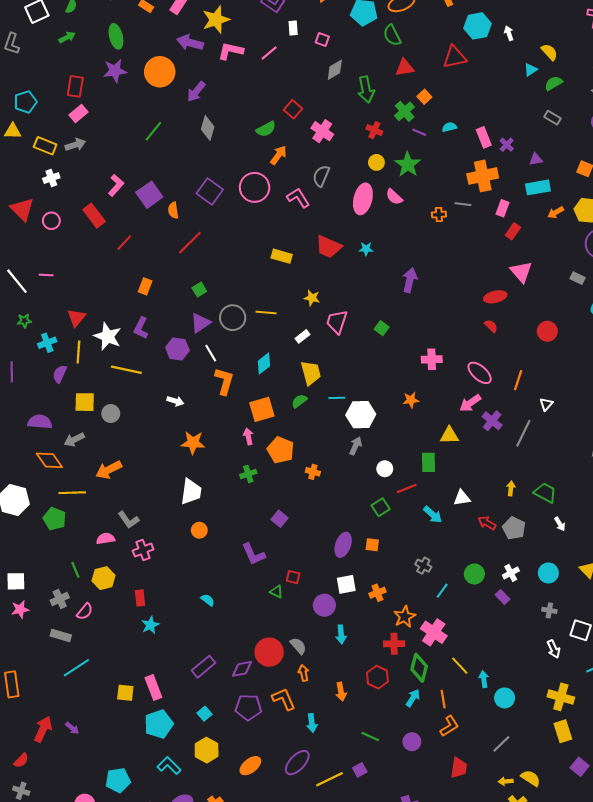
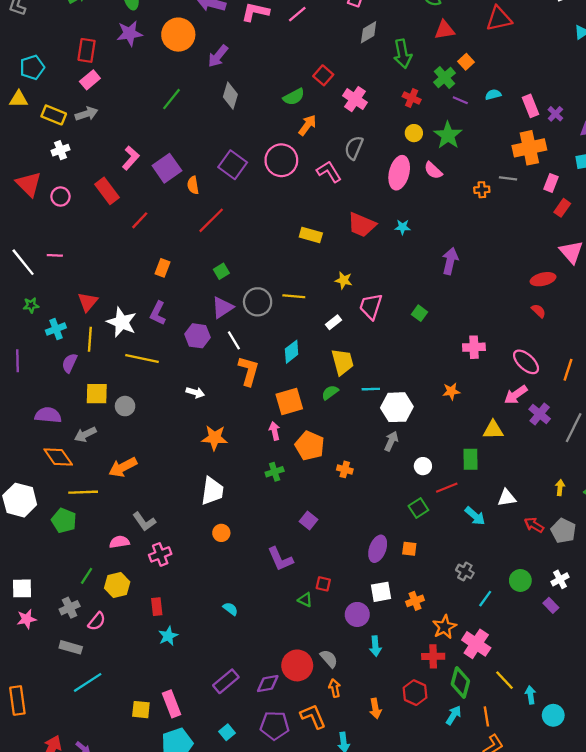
green line: (75, 570) -> (87, 576), turned 56

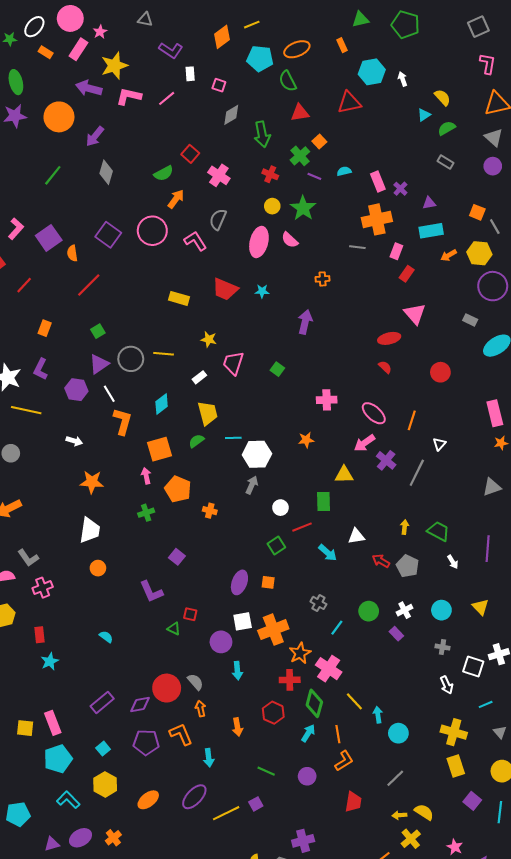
orange cross: (482, 190) -> (323, 279), moved
orange cross: (415, 601) -> (273, 630), size x1.8

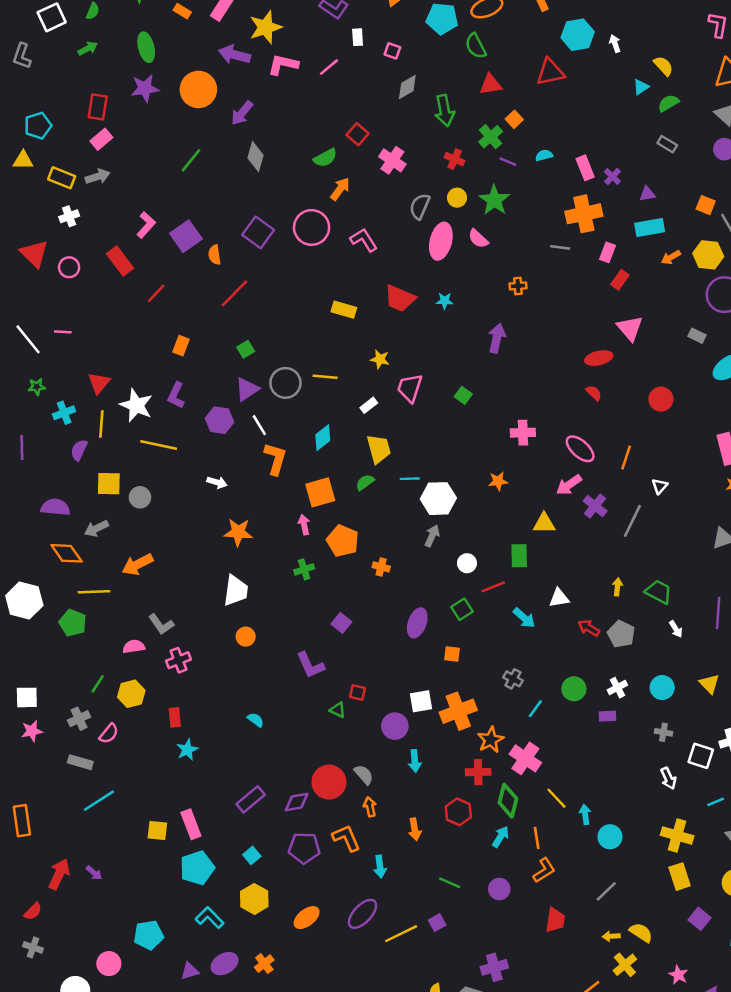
gray semicircle: (218, 219) -> (420, 206), moved
purple ellipse: (239, 582) -> (417, 623), moved
purple rectangle: (396, 634) -> (607, 716), turned -48

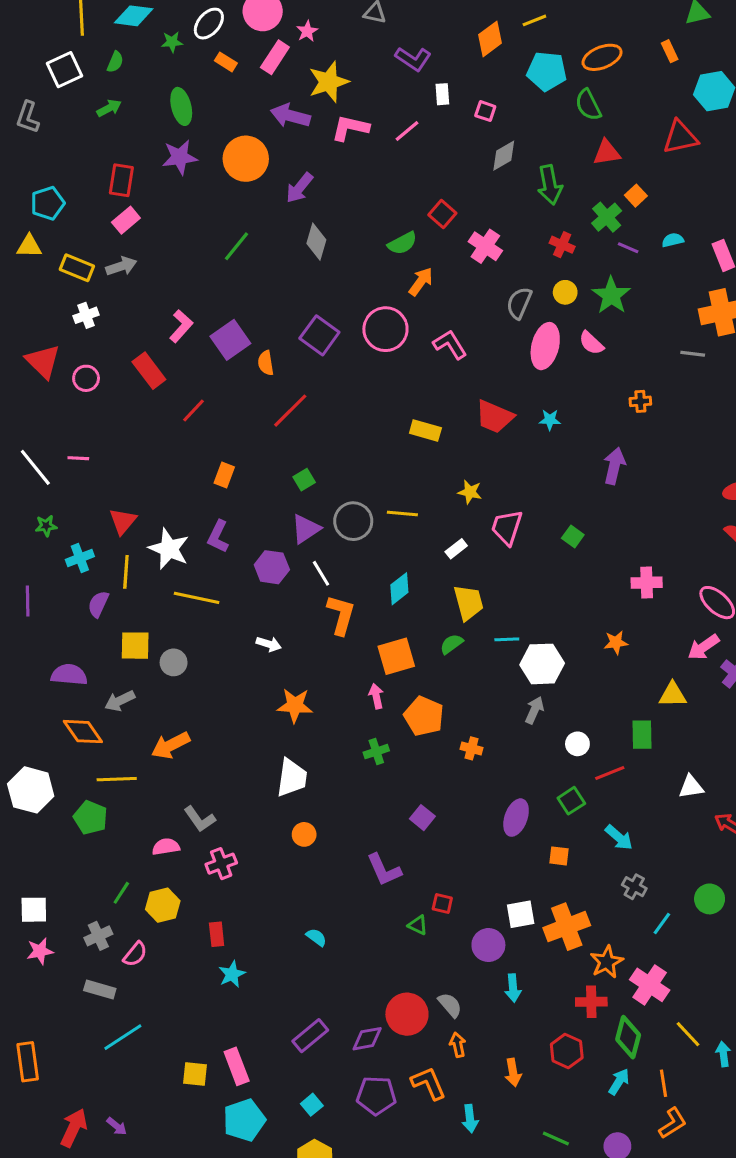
cyan arrow: (524, 618) -> (619, 838), moved

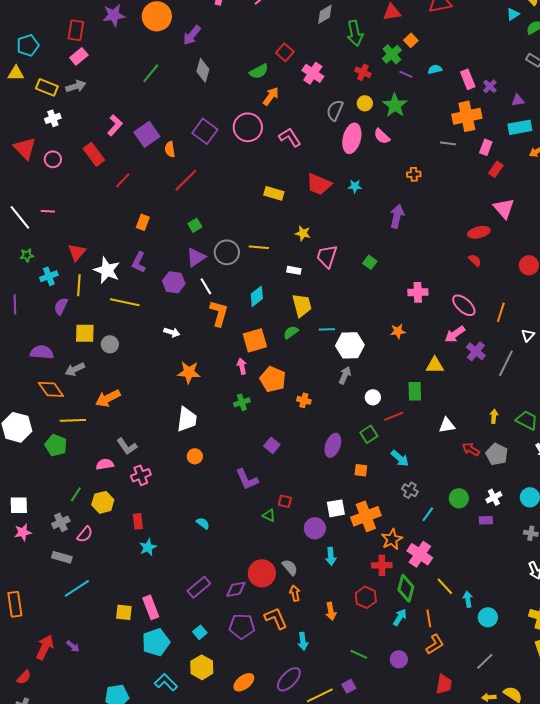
white rectangle: (456, 549) -> (294, 270), turned 48

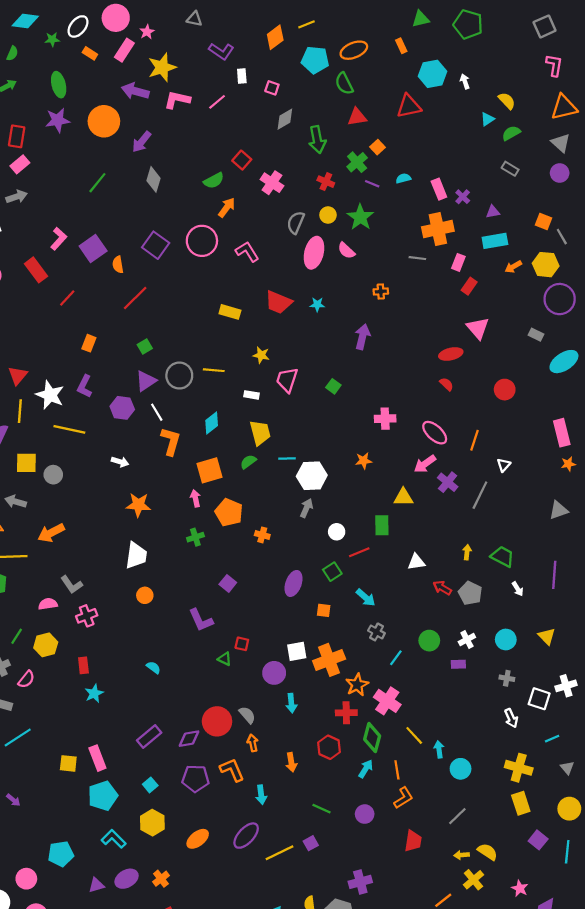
gray arrow: (75, 369) -> (16, 502), turned 42

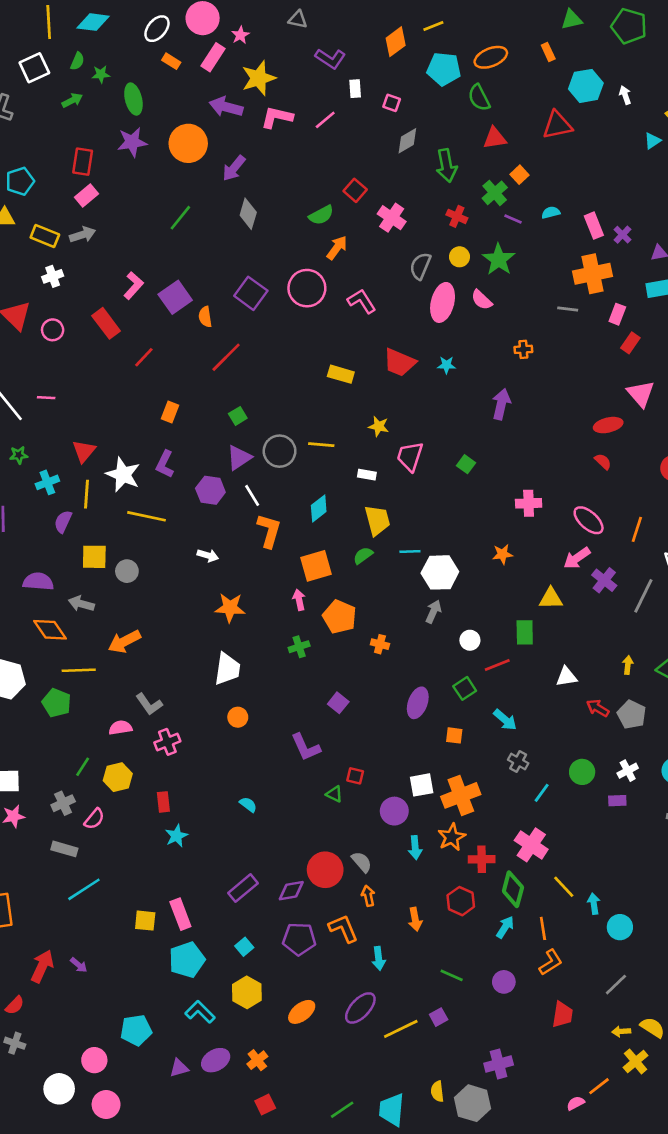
green star: (52, 39) -> (101, 74), moved
orange star: (357, 685) -> (452, 837), moved

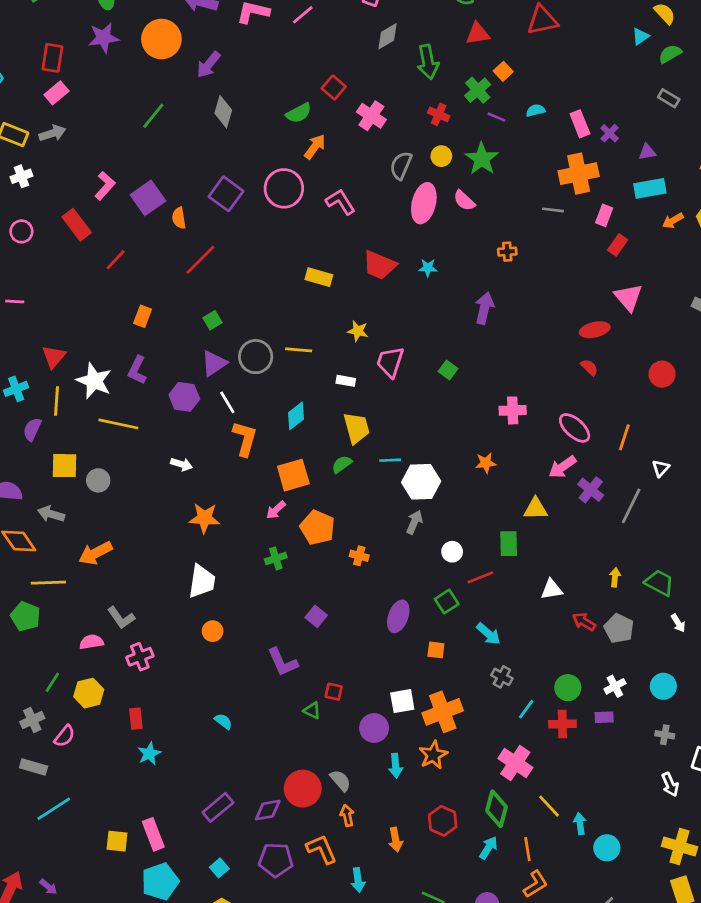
pink arrow: (299, 600) -> (276, 510), turned -120
red cross: (482, 859) -> (562, 724), moved

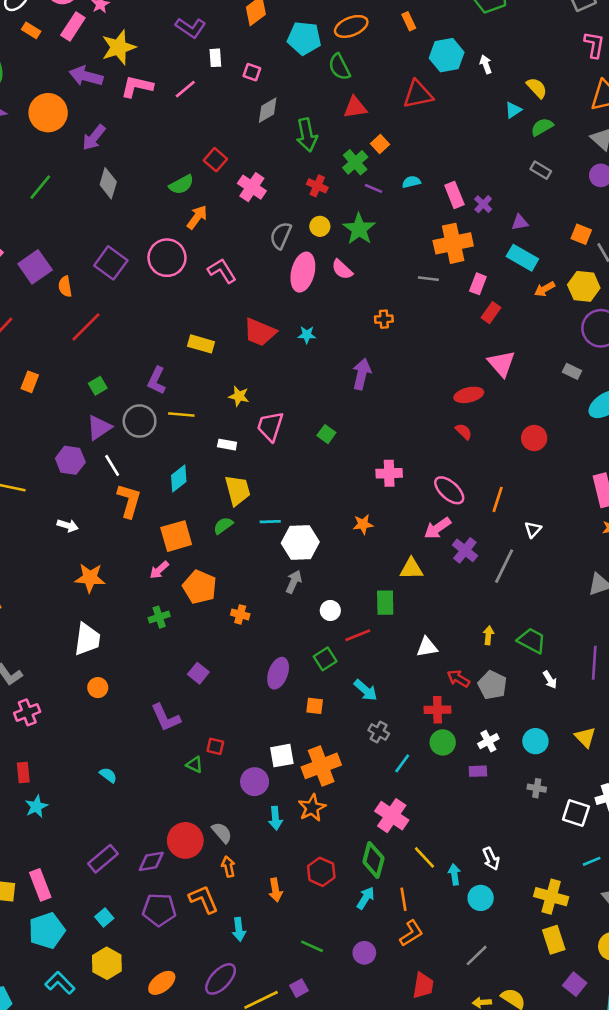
cyan rectangle: (650, 188) -> (522, 258), turned 40
purple L-shape: (137, 370) -> (157, 381), moved
red cross: (562, 724) -> (437, 710), moved
white arrow: (670, 785) -> (491, 859), moved

